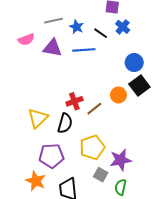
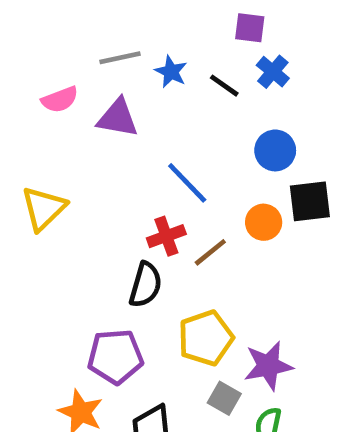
blue line: (84, 50) -> (187, 183), moved, turned 50
blue circle: (134, 63) -> (275, 150), moved
black square: (139, 86) -> (310, 201), turned 30
yellow triangle: (38, 118) -> (44, 208), moved

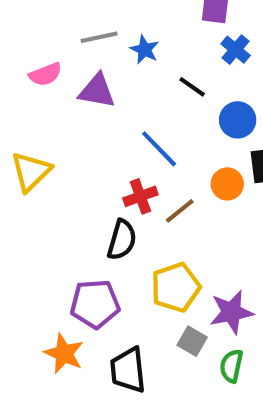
black line: (224, 86) -> (192, 87), moved

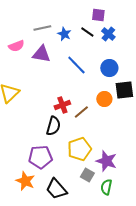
black line: (192, 87) -> (87, 32), moved
blue line: (159, 149) -> (76, 65), moved
purple star: (231, 312) -> (106, 161), turned 30
black trapezoid: (128, 370) -> (56, 189), turned -35

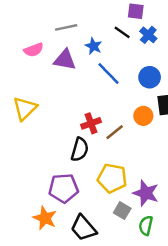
blue star: (64, 34) -> (93, 46), moved
yellow pentagon: (79, 149) -> (112, 178), turned 30

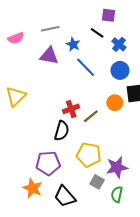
blue cross: (148, 35) -> (119, 44), moved
pink semicircle: (34, 50) -> (16, 38), moved
purple star: (146, 193) -> (117, 167), turned -30

